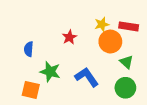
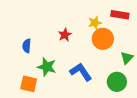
red rectangle: (129, 26) -> (120, 15), moved
green triangle: (126, 62) -> (127, 58), moved, turned 32

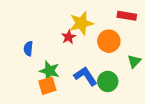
yellow star: (95, 23) -> (81, 23), moved, size x1.6
green circle: (117, 82) -> (108, 81), moved
orange square: (29, 84) -> (47, 86), moved, turned -30

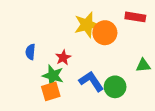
red star: (69, 37) -> (63, 58), moved
orange circle: (109, 41) -> (105, 33), moved
green triangle: (134, 61) -> (143, 65), turned 40

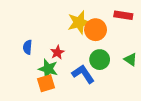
green triangle: (143, 65) -> (131, 60), turned 40
green circle: (115, 87) -> (100, 60), moved

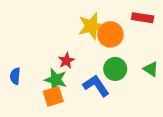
blue semicircle: (28, 47) -> (15, 76), moved

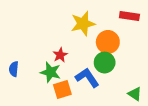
orange circle: (110, 34) -> (108, 42), moved
green triangle: (151, 69) -> (135, 94), moved
orange square: (53, 96) -> (62, 90), moved

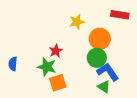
yellow star: (83, 24) -> (77, 22), size x0.7
blue L-shape: (87, 78) -> (108, 72), moved
green triangle: (135, 94) -> (104, 87), moved

